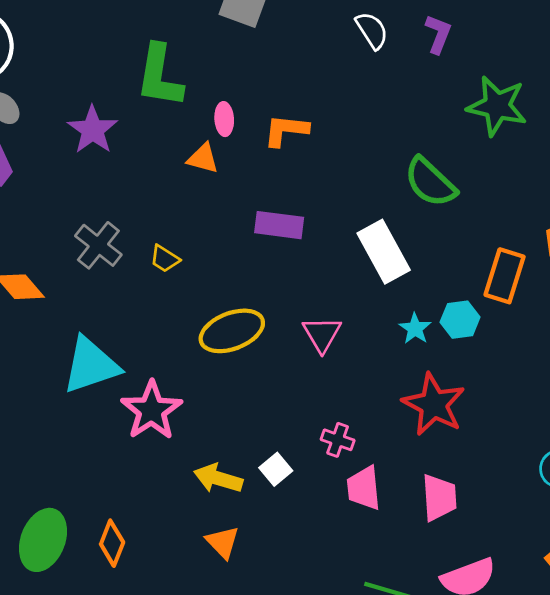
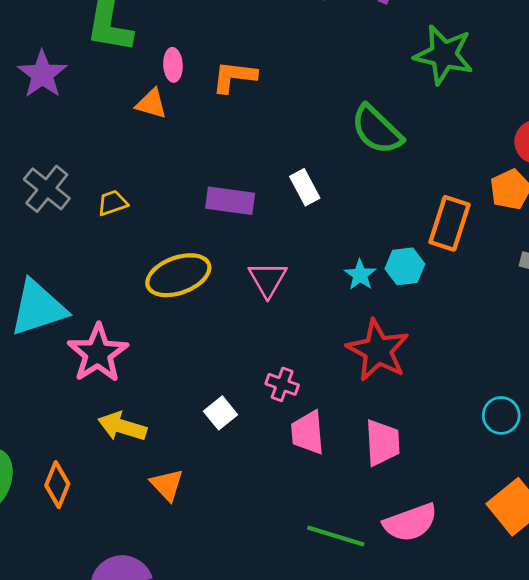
purple rectangle: (279, 225) -> (230, 201), moved
white rectangle: (384, 252) -> (305, 187), moved, size x0.6
yellow trapezoid: (165, 259) -> (112, 203), turned 128
yellow arrow: (218, 478) -> (122, 427), moved

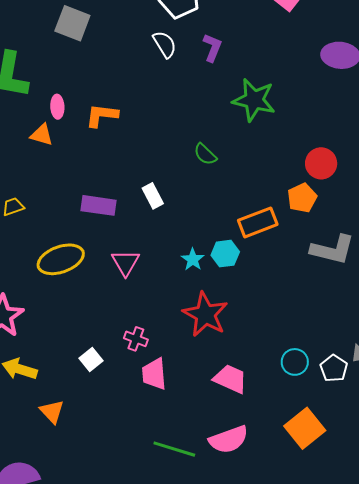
green semicircle: (377, 130) -> (205, 154), size x0.6
orange rectangle: (449, 223) -> (258, 222), turned 51
pink trapezoid: (382, 443) -> (230, 379), moved, turned -63

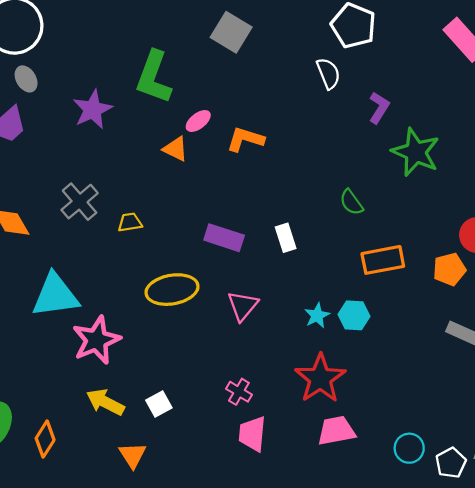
purple L-shape: (212, 48) -> (379, 108), moved
pink ellipse: (57, 107) -> (198, 121), turned 45
orange rectangle: (258, 222) -> (383, 260), moved
white square: (91, 359) -> (159, 404), moved
pink trapezoid: (230, 379) -> (336, 431), moved, turned -45

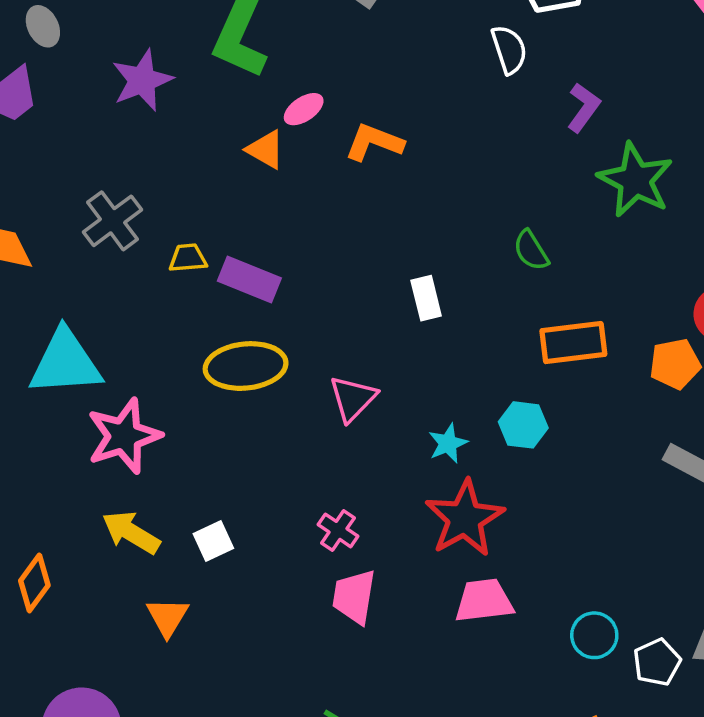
purple rectangle: (224, 238) -> (249, 280), moved
cyan star: (317, 316) -> (448, 443), moved

